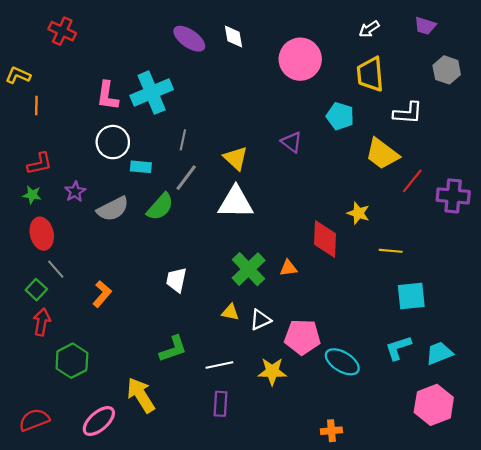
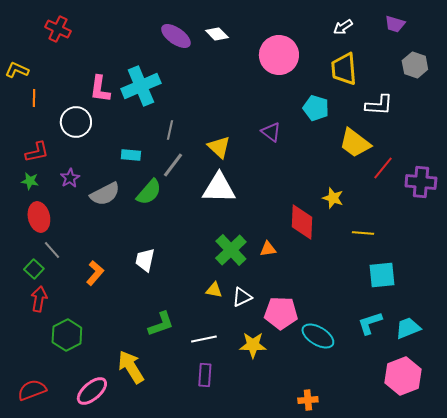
white diamond: (233, 37) -> (217, 34), turned -35
white circle: (113, 142) -> (76, 122), moved
white trapezoid: (176, 280) -> (145, 260), moved

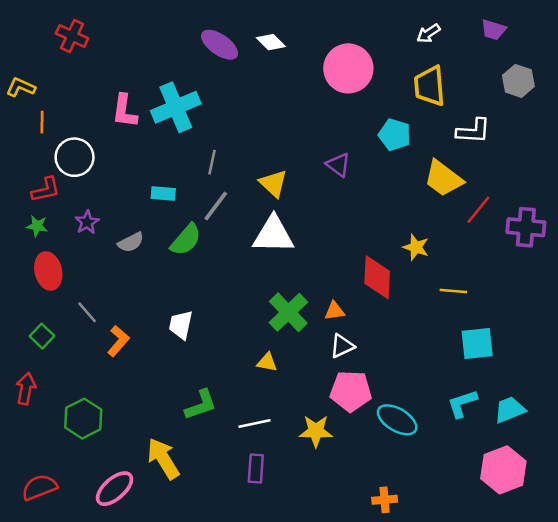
white circle: (76, 122) -> (75, 157), moved
gray semicircle: (105, 194) -> (131, 242), size x0.7
gray line: (52, 250) -> (87, 312), moved
white triangle: (242, 297) -> (342, 346), moved
red arrow: (39, 299) -> (26, 389), moved

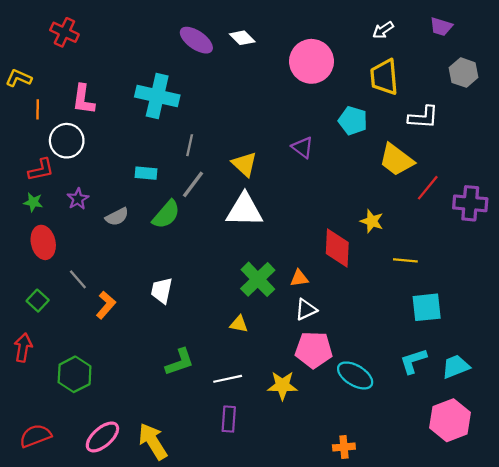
cyan cross: (176, 107) -> (157, 96), turned 36
pink L-shape: (125, 111) -> (83, 99), moved
yellow arrow: (163, 459) -> (153, 441), moved

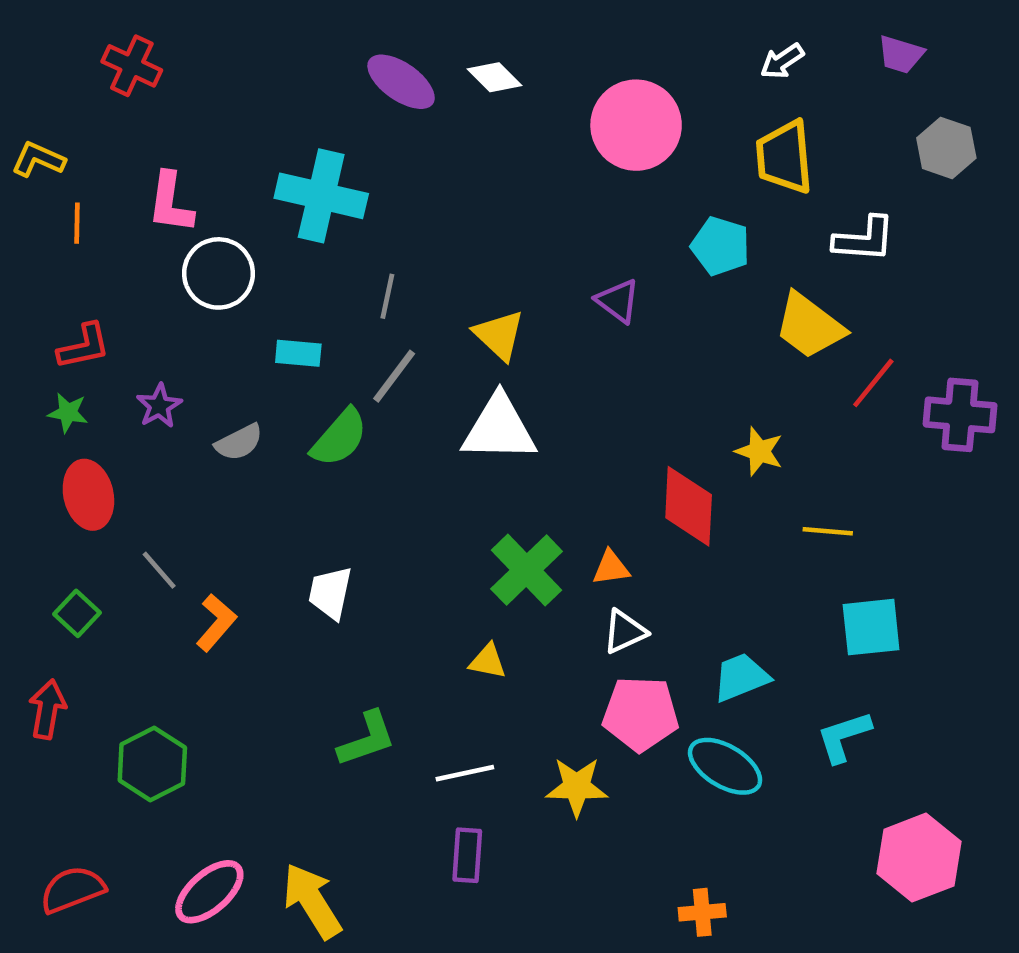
white circle: (67, 141) -> (218, 273), moved
cyan trapezoid: (456, 367) -> (741, 677), moved

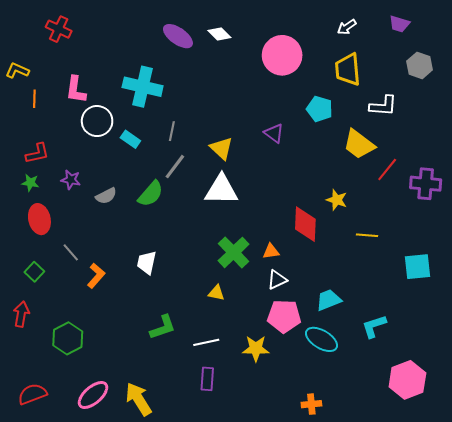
cyan rectangle: (298, 353) -> (130, 139), moved, turned 30
purple star: (159, 406) -> (71, 180), turned -30
cyan square: (871, 627) -> (418, 267), moved

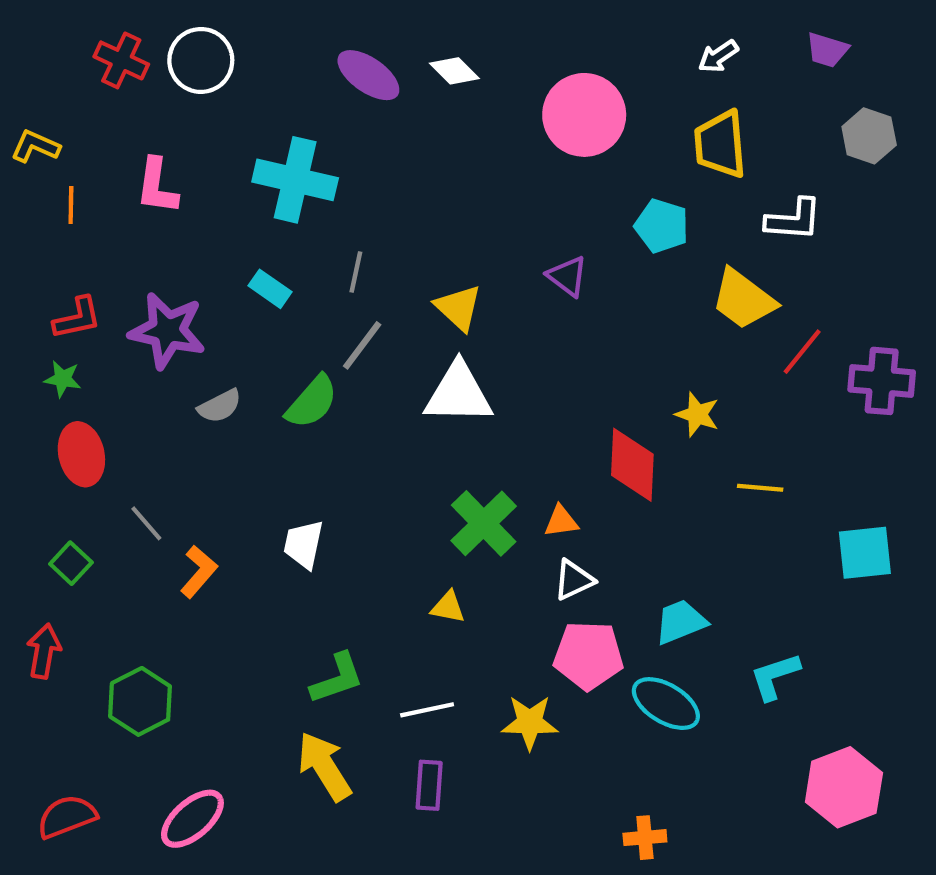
white circle: (97, 121) -> (201, 60), moved
purple star: (71, 180) -> (167, 331), moved, size x1.8
yellow arrow: (139, 399) -> (324, 766), moved

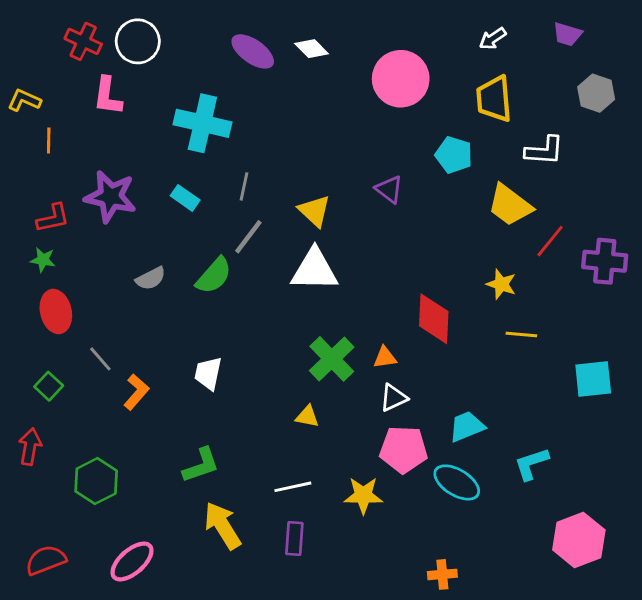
pink L-shape: (157, 186) -> (108, 96), moved
purple star: (167, 331) -> (110, 197), moved
yellow star: (697, 414) -> (501, 284), moved
green L-shape: (337, 678) -> (201, 465), moved

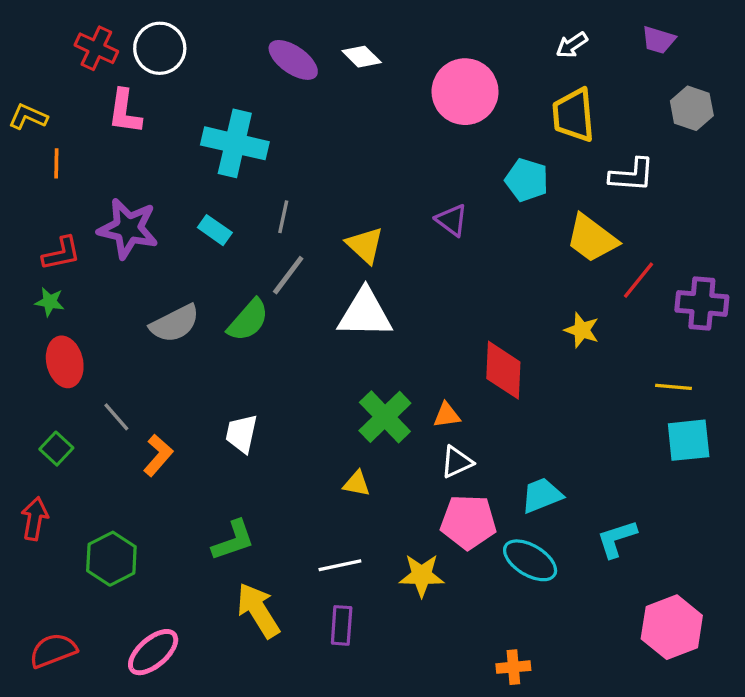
gray semicircle: (151, 278) -> (175, 323), size x1.4
yellow line: (521, 334) -> (674, 387), moved

